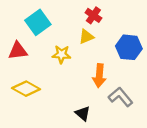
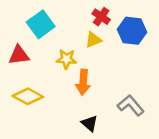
blue hexagon: (129, 47) -> (132, 31), moved
orange arrow: (99, 76) -> (83, 82), moved

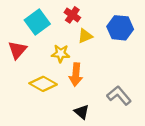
red cross: (101, 17) -> (72, 15), moved
red triangle: (19, 55) -> (17, 50), turned -42
yellow diamond: (28, 96) -> (43, 84), moved

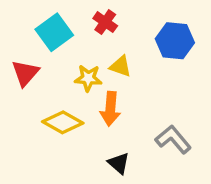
yellow triangle: (85, 36) -> (121, 66), moved, turned 42

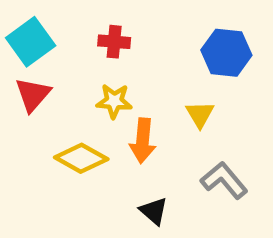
red cross: (105, 22) -> (114, 42), moved, turned -30
cyan square: (54, 32) -> (31, 42), moved
yellow triangle: (121, 66) -> (200, 114), moved, turned 40

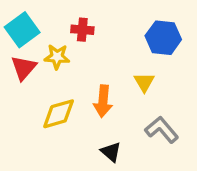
yellow star: (114, 101) -> (57, 57), moved
yellow diamond: (81, 158) -> (59, 114), turned -45

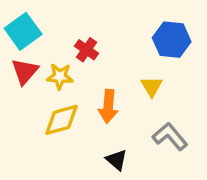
red cross: (82, 30) -> (87, 50), moved, turned 30
yellow star: (57, 57) -> (60, 76), moved

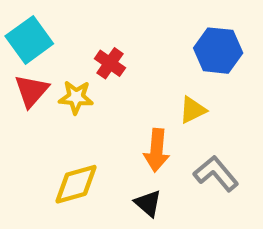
yellow triangle: (152, 86) -> (193, 110), turned 35
orange arrow: (108, 106) -> (157, 150), moved
yellow diamond: (61, 120) -> (76, 184), moved

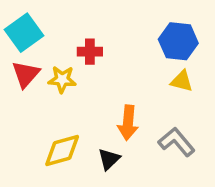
red cross: (110, 63) -> (90, 52), turned -35
yellow triangle: (193, 110) -> (182, 81), moved, turned 40
black triangle: (148, 203) -> (109, 159), moved, turned 35

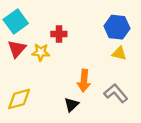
yellow diamond: (62, 150) -> (19, 99), moved

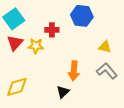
blue hexagon: (117, 27) -> (82, 16), moved
gray L-shape: (116, 93) -> (107, 71), moved

